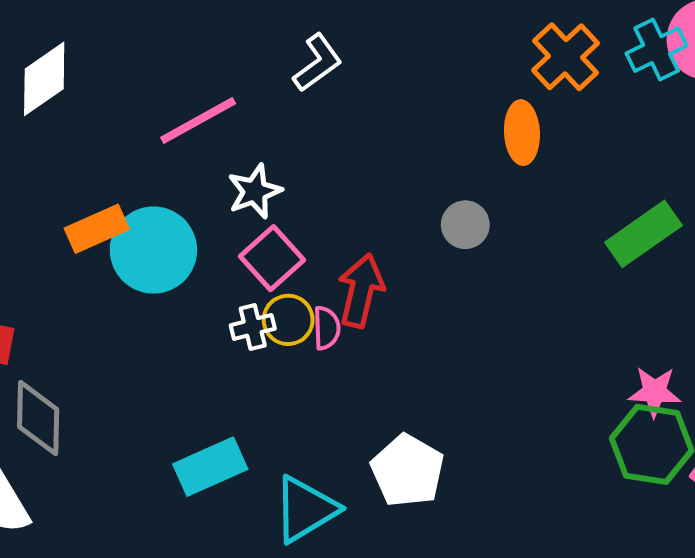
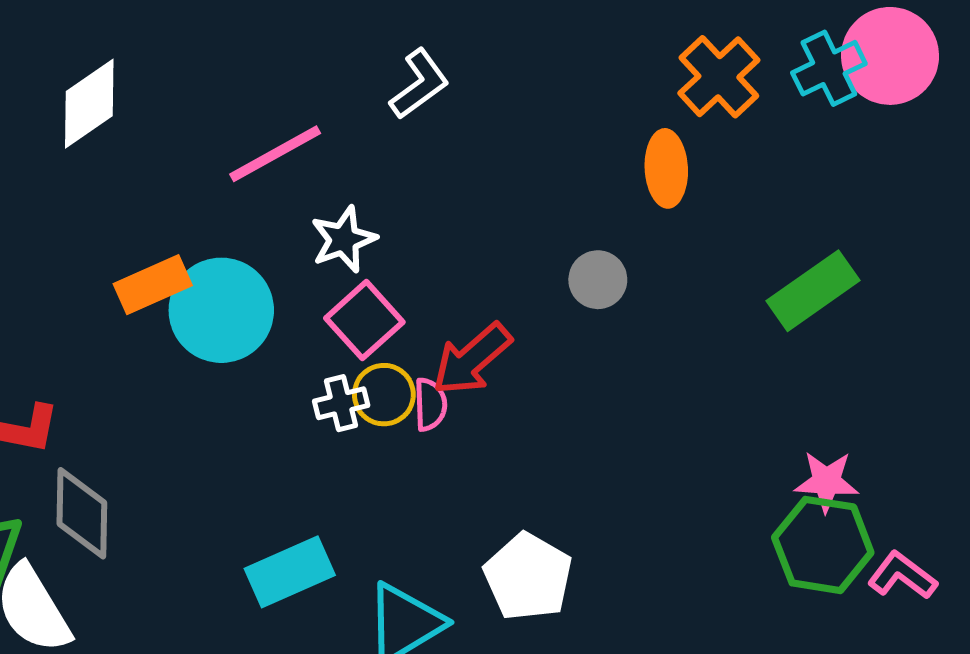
red arrow: (361, 291) -> (472, 359), turned -144

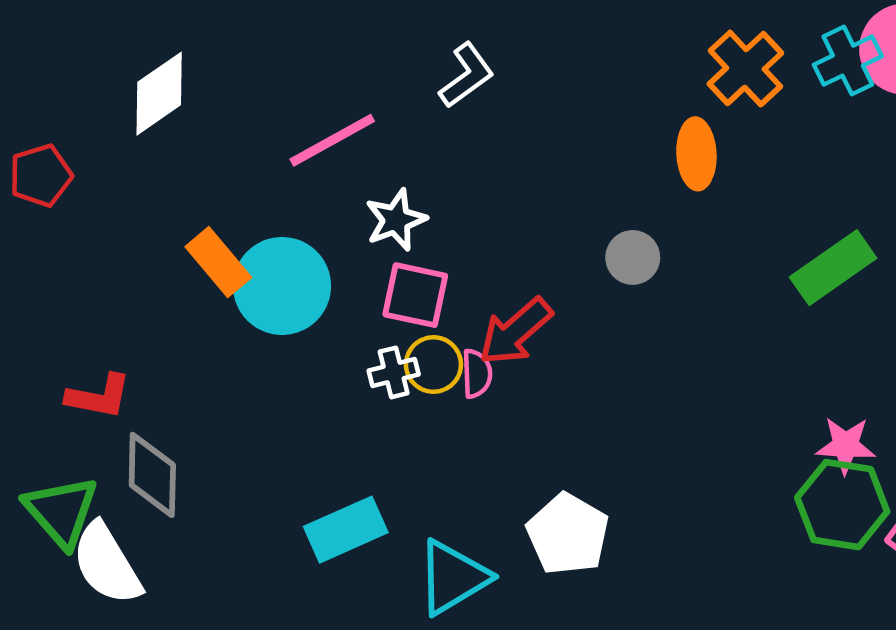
orange rectangle: (153, 285) -> (218, 262), turned 74
pink square: (364, 320) -> (415, 295), turned -36

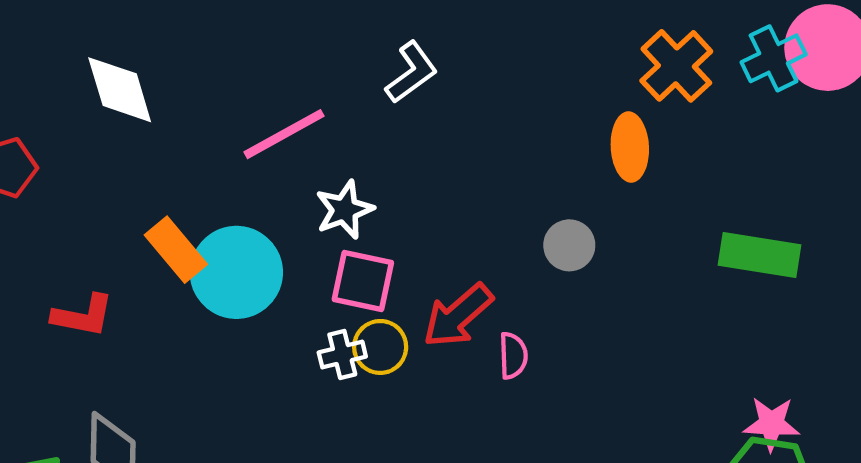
white diamond: (159, 94) -> (120, 90), turned -72
green rectangle: (833, 268) -> (760, 255), turned 44
pink semicircle: (477, 374) -> (513, 356), moved
red L-shape: (99, 396) -> (83, 316), moved

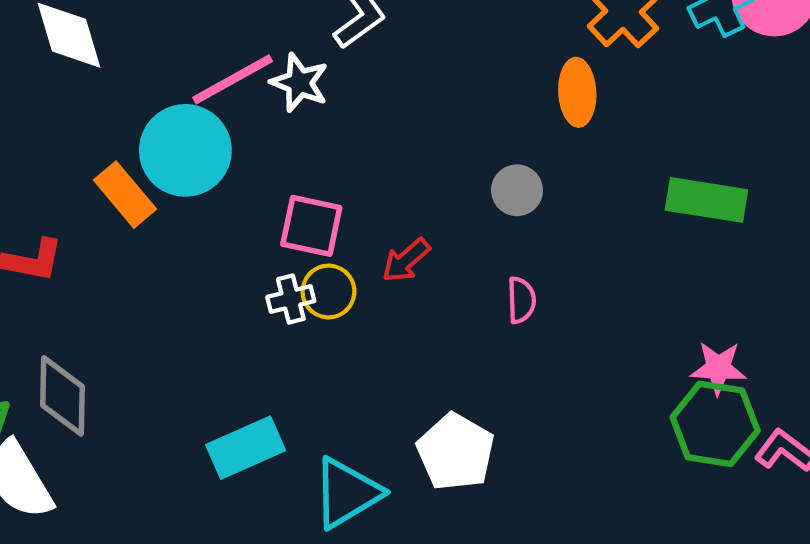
white star: (344, 210) -> (299, 83), moved, turned -30
cyan circle: (236, 272) -> (185, 150), moved
red arrow: (458, 316) -> (406, 260), size x0.7
pink semicircle: (513, 356) -> (521, 300), moved

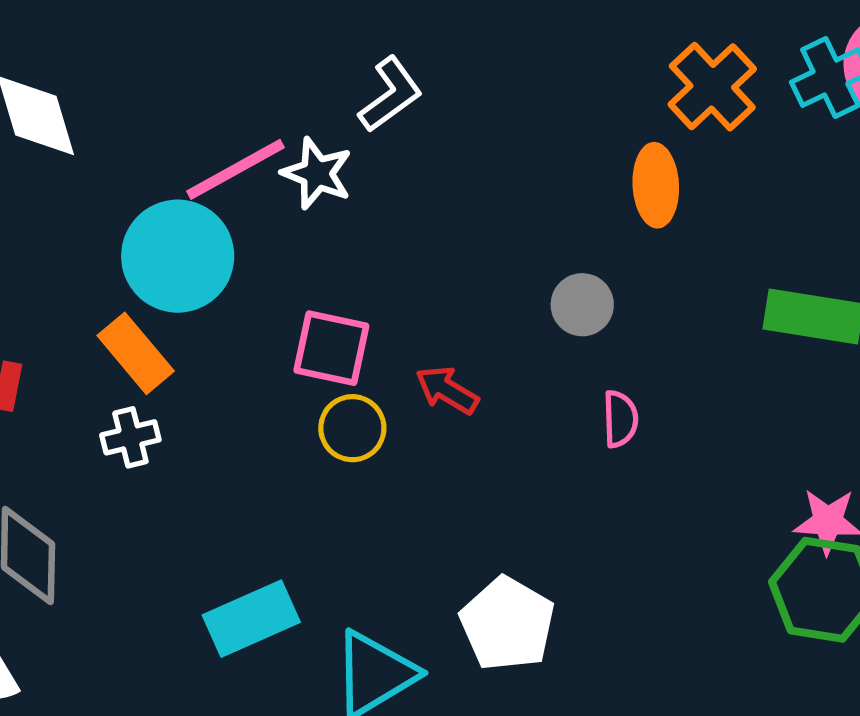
orange rectangle: (125, 195) -> (136, 353), moved
red arrow: (406, 260) -> (447, 390), turned 72
white cross: (291, 299) -> (130, 437), moved
pink semicircle: (521, 300) -> (620, 419), moved

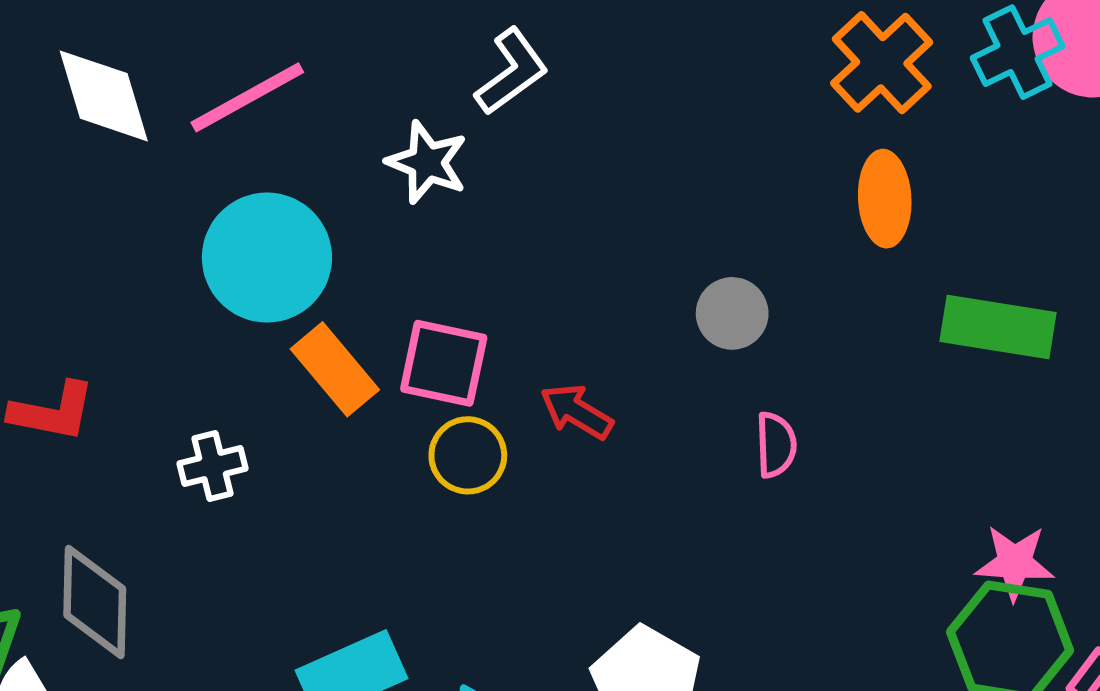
pink line: (235, 169) -> (247, 97), moved
orange ellipse: (656, 185) -> (885, 199), moved
orange rectangle: (136, 353) -> (335, 369), moved

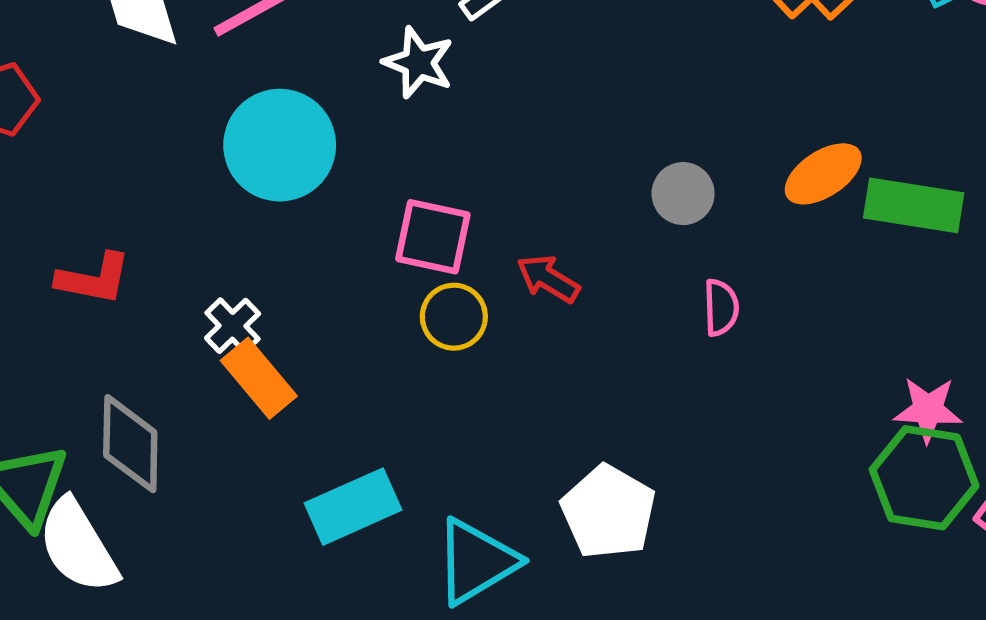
orange ellipse: (885, 199) -> (823, 174), moved, turned 60
orange rectangle: (335, 369) -> (259, 378), moved
white cross: (213, 466) -> (233, 326), turned -30

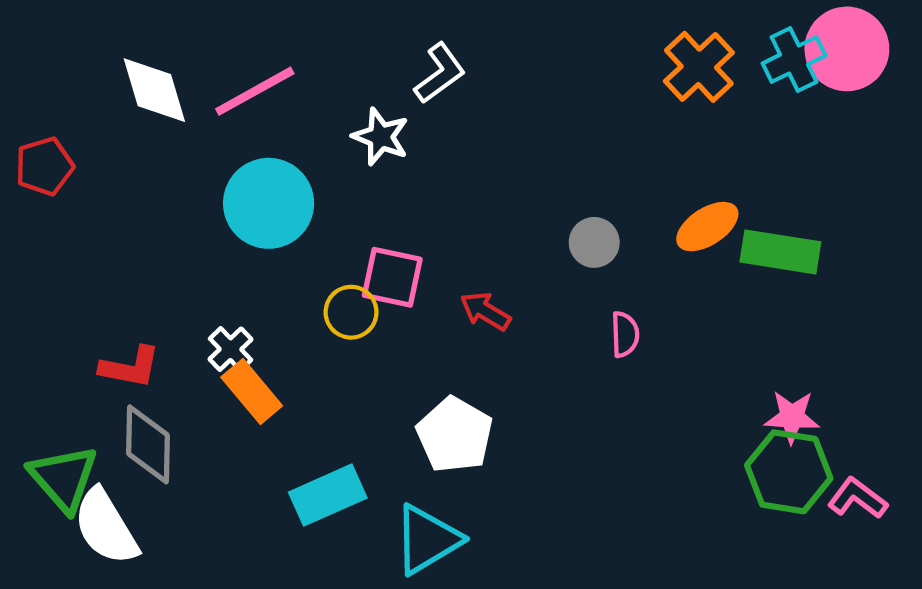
red L-shape: (94, 279) -> (130, 367), moved
yellow circle: (454, 317) -> (351, 312), moved
white pentagon: (608, 512) -> (455, 435), moved

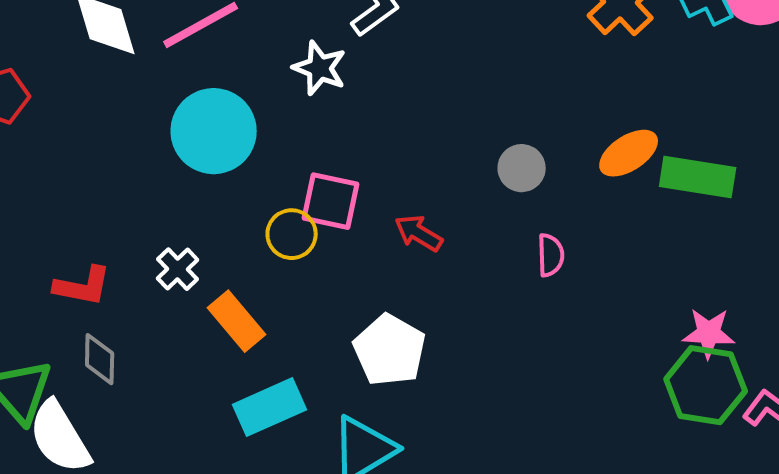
orange rectangle: (252, 391) -> (237, 321), moved
gray diamond: (148, 444) -> (100, 359), size x0.7

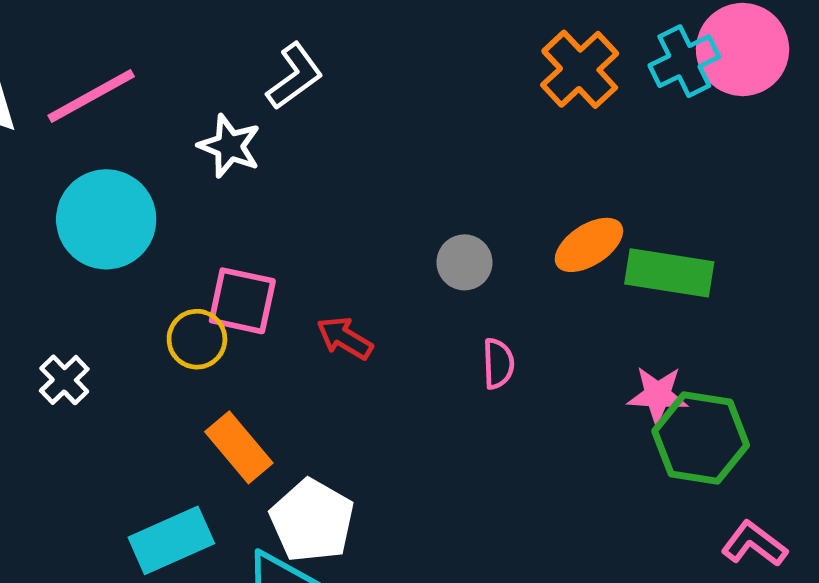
orange rectangle: (237, 321) -> (239, 447), moved
pink star: (709, 333) -> (658, 395), moved
white pentagon: (390, 350) -> (312, 521), moved
green hexagon: (706, 385) -> (701, 438), moved

